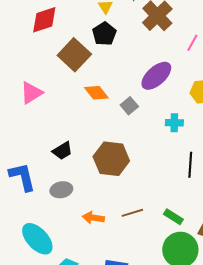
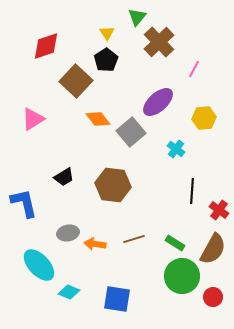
gray square: (129, 106) -> (131, 132), size x1.6
cyan cross: (174, 123) -> (176, 149), turned 36
gray ellipse: (61, 190) -> (68, 233), moved

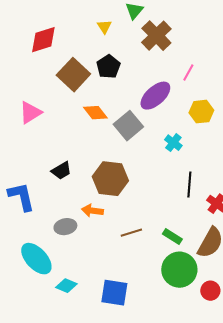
black pentagon: (106, 60) -> (108, 67), moved
pink line: (194, 69) -> (188, 73), moved
orange arrow: (95, 244) -> (92, 211), moved

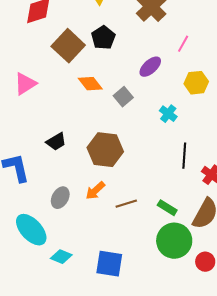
purple ellipse: (155, 96) -> (150, 67), size x0.7
gray square: (128, 126) -> (123, 97), size x0.7
orange arrow: (92, 211) -> (95, 191), moved, turned -50
gray ellipse: (65, 227) -> (60, 198), turned -50

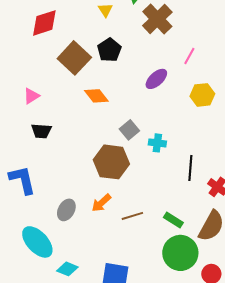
pink triangle: (25, 84) -> (31, 96), size x0.7
gray square: (123, 97) -> (129, 130), moved
cyan cross: (168, 114) -> (157, 143), moved, turned -30
black trapezoid: (56, 142) -> (41, 131), moved, turned 35

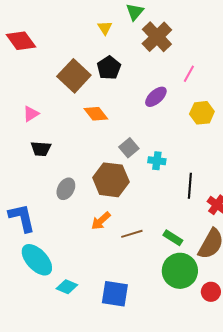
red diamond: (44, 23) -> (21, 41), moved, turned 72
blue L-shape: (22, 180) -> (22, 218), moved
gray ellipse: (66, 210) -> (66, 189), moved

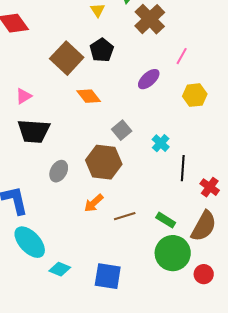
black trapezoid: (41, 149) -> (34, 131), size x1.6
cyan cross: (157, 161) -> (161, 143), moved, turned 36

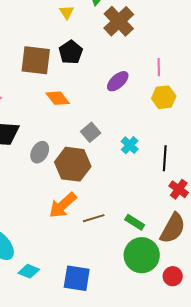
pink line: (182, 56) -> (159, 67), moved, turned -30
brown square: (67, 58) -> (36, 60), turned -36
black line: (183, 168) -> (165, 158), moved
gray ellipse: (59, 171) -> (40, 152), moved
orange arrow: (94, 203) -> (63, 205), size x1.4

